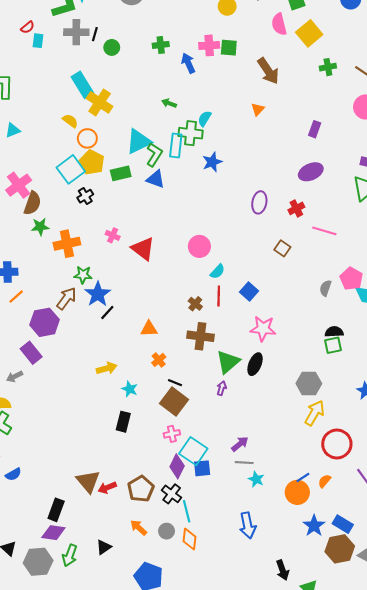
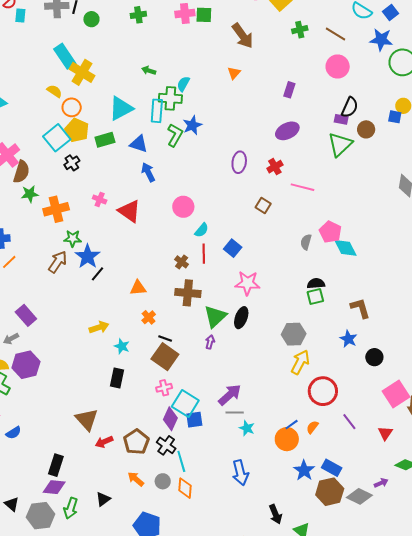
blue arrow: (188, 63) -> (148, 172), moved
green L-shape: (154, 155) -> (175, 135), moved
purple hexagon: (45, 322) -> (26, 365), moved
purple arrow: (240, 444) -> (230, 395), size x1.4
brown triangle: (88, 481) -> (87, 420), moved

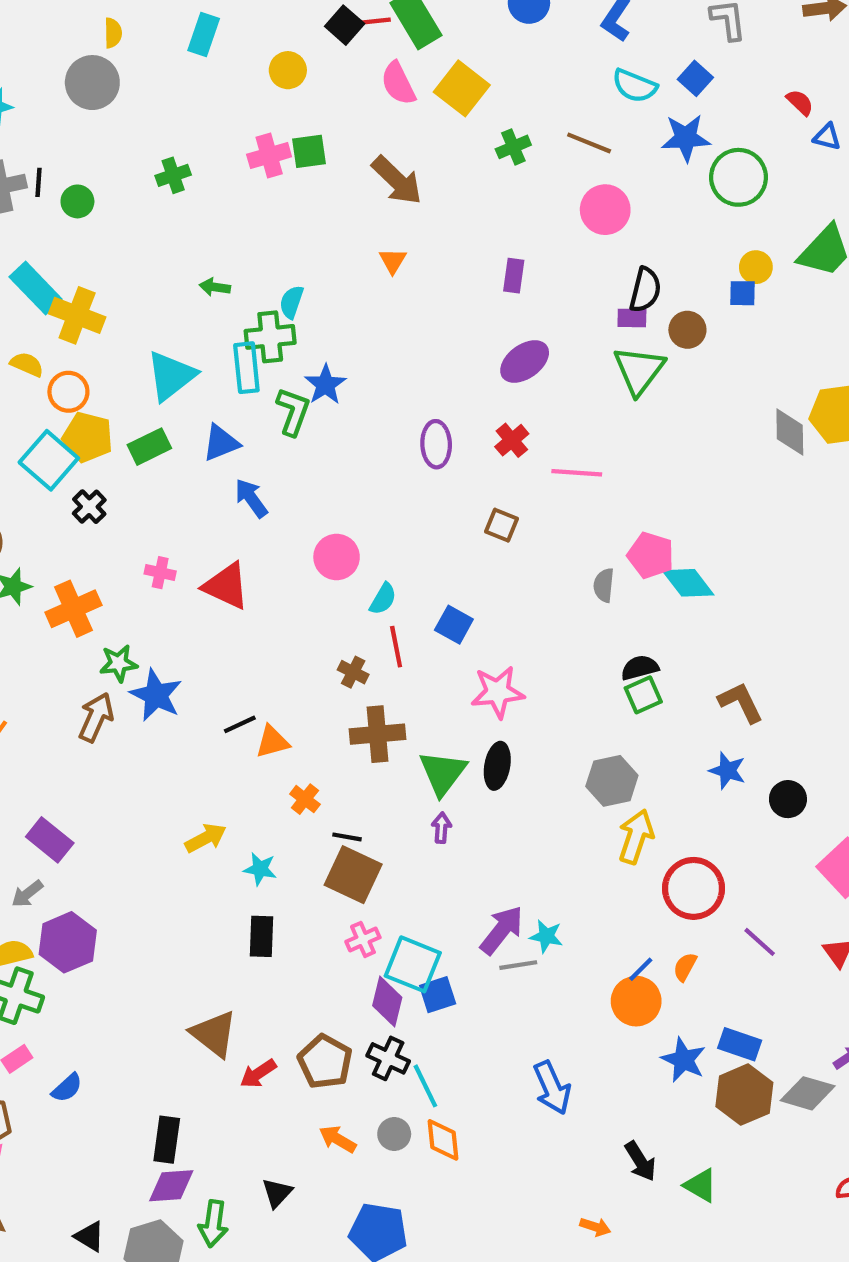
blue triangle: (139, 144) -> (221, 443), turned -30
black line: (98, 274) -> (240, 724), moved, turned 35
cyan star: (247, 428) -> (546, 936), moved

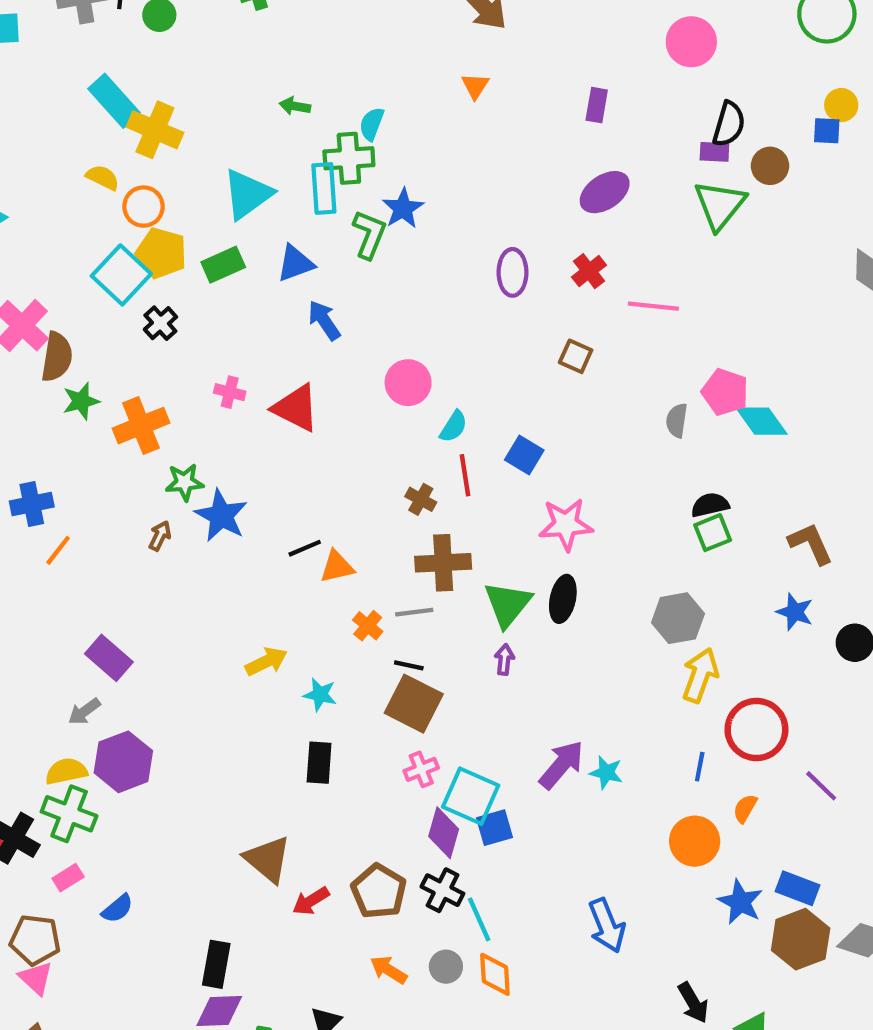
brown arrow: (96, 717) -> (160, 536), size x0.6
gray line: (518, 965) -> (414, 612), moved
blue line: (641, 969) -> (700, 767), moved, turned -36

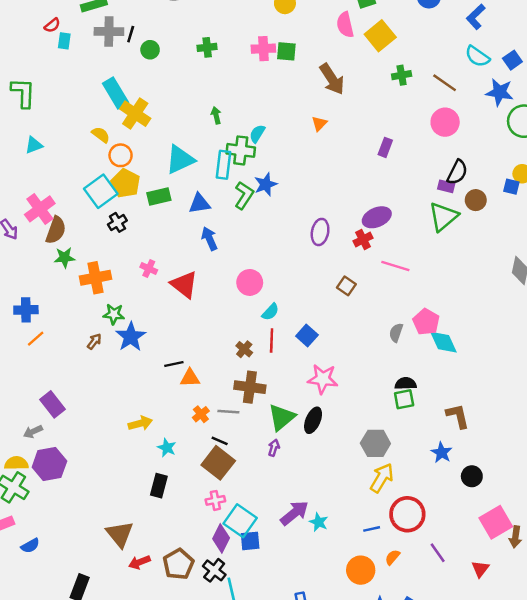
green arrow: (295, 106) -> (216, 115), turned 56
purple ellipse: (605, 192) -> (377, 217), moved
blue line: (700, 767) -> (372, 529), turned 56

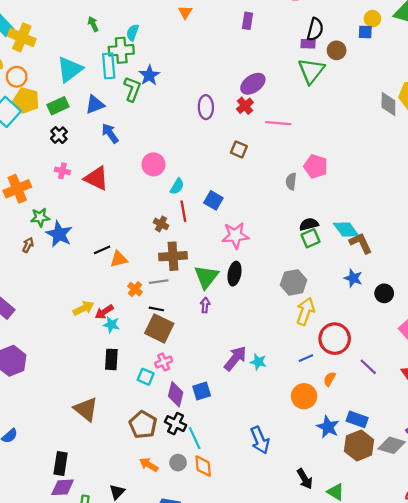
black cross: (117, 222) -> (59, 135), moved
cyan diamond: (444, 342) -> (346, 229), moved
cyan square: (240, 521) -> (146, 377), moved, size x0.6
red arrow: (139, 562) -> (104, 312), moved

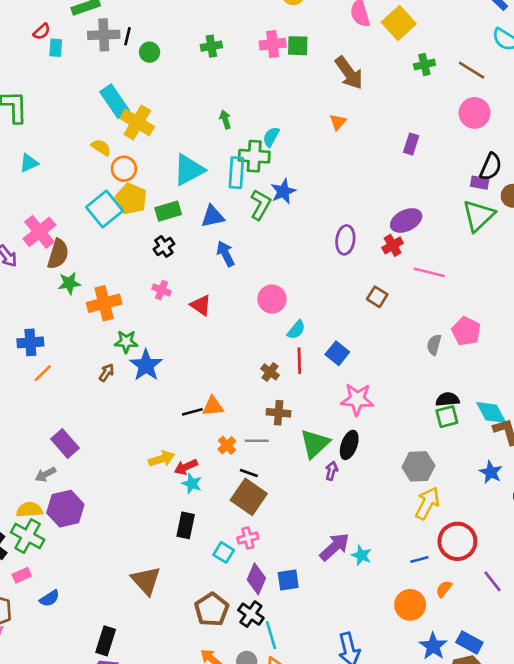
red triangle: (96, 178) -> (201, 305), size x0.7
black line: (102, 250) -> (192, 412), moved
brown cross: (173, 256) -> (279, 413), size x0.7
purple arrow: (205, 305) -> (332, 471), moved

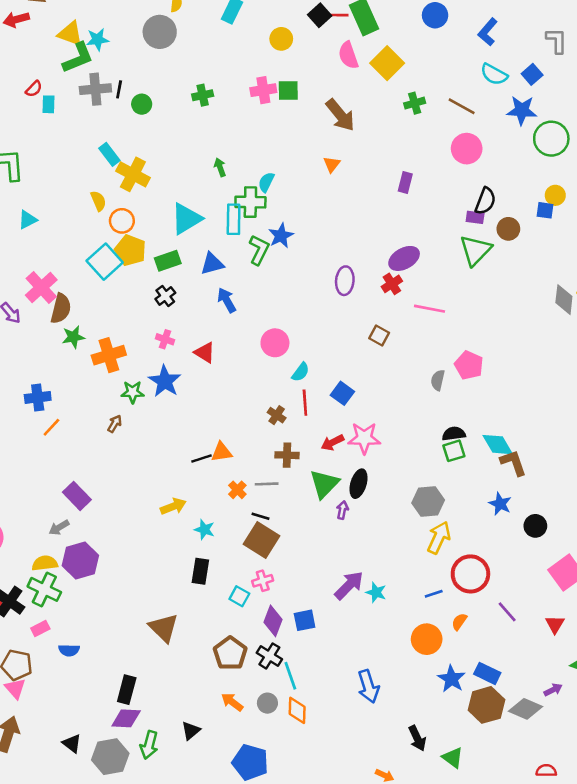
cyan rectangle: (115, 101) -> (109, 154), size x0.7
yellow semicircle: (101, 147) -> (98, 201), turned 36
blue star: (146, 365) -> (165, 381), moved
red arrow: (186, 467) -> (332, 443), moved
blue semicircle: (49, 598) -> (69, 650), turned 36

